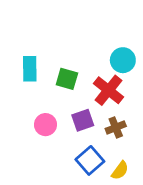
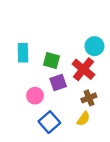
purple square: (83, 120) -> (58, 82), moved
blue square: (90, 160) -> (49, 122), moved
yellow semicircle: (120, 170) -> (83, 119), moved

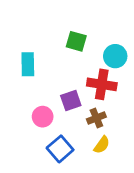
green square: (52, 60) -> (76, 41), moved
red cross: (83, 69) -> (102, 84), turned -30
brown cross: (89, 98) -> (96, 118), moved

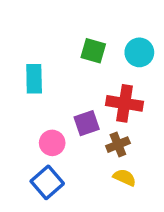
cyan circle: (115, 56) -> (139, 52), moved
yellow semicircle: (102, 145) -> (125, 177), turned -102
blue square: (60, 149) -> (47, 182), moved

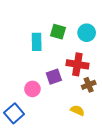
cyan rectangle: (34, 79) -> (37, 42), moved
brown cross: (118, 145) -> (89, 85), moved
blue square: (47, 182) -> (14, 113), moved

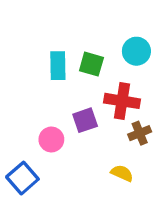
green square: (58, 32) -> (91, 64), moved

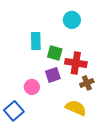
cyan circle: (136, 51) -> (72, 20), moved
green square: (91, 64) -> (55, 53), moved
yellow semicircle: (122, 173) -> (76, 108), size x1.5

